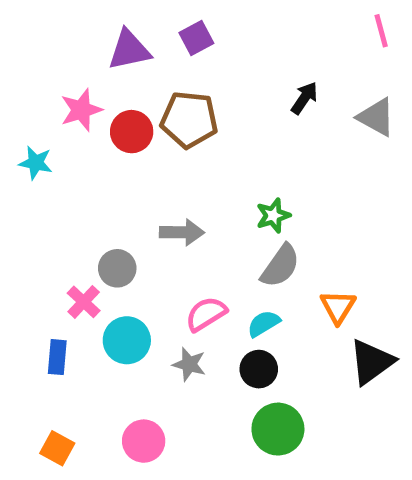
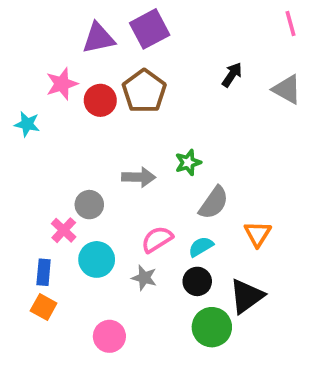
purple square: (196, 38) -> (150, 29), size x1.5
brown pentagon: (189, 120) -> (144, 91), turned 30
green star: (273, 216) -> (188, 163), moved
black triangle: (372, 362) -> (247, 296), moved
orange square: (57, 448) -> (44, 307), moved

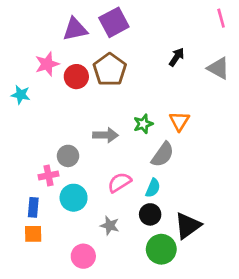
pink cross: (64, 230) -> (48, 175), turned 36
orange triangle: (258, 234) -> (179, 121), moved
cyan semicircle: (201, 247) -> (153, 188), turned 144
gray star: (144, 278) -> (110, 226), moved
orange square: (44, 307) -> (33, 234), turned -30

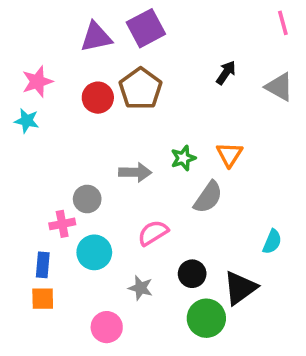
pink star: (47, 64) -> (37, 82), moved
cyan semicircle: (153, 188) -> (272, 242), moved

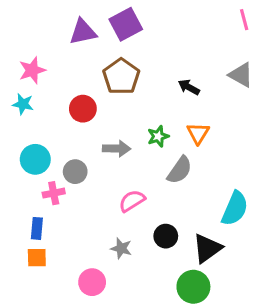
black arrow: (226, 73) -> (189, 87), moved, turned -95
red circle: (98, 98) -> (83, 109), moved
cyan semicircle: (272, 242) -> (235, 208), size x1.6
cyan circle: (94, 252) -> (35, 159), moved
green circle: (206, 318) -> (193, 287), moved

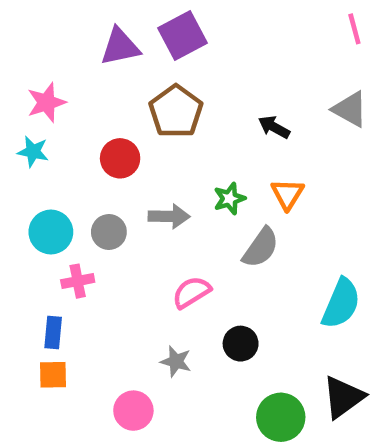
gray circle: (75, 172) -> (109, 232), moved
black triangle: (207, 248) -> (343, 397), moved

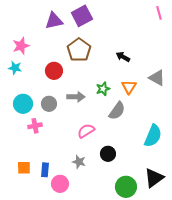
gray triangle: (350, 109) -> (157, 78), moved
blue rectangle: (53, 332) -> (45, 170), moved

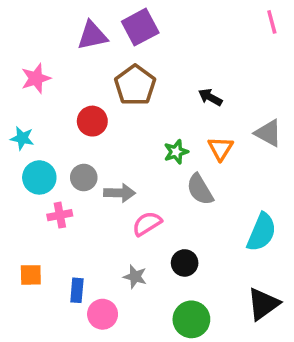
cyan star: (15, 68) -> (22, 138), moved
gray arrow: (76, 97) -> (120, 193), moved
gray semicircle: (117, 111) -> (200, 189), turned 114
orange square: (24, 168) -> (31, 275), moved
green circle: (126, 187) -> (191, 319), moved

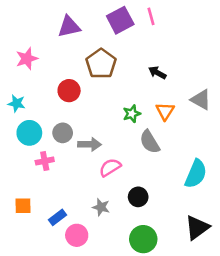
pink line: (272, 22) -> (151, 16), moved
purple square: (140, 27) -> (120, 20), moved
blue rectangle: (77, 290) -> (57, 217), turned 48

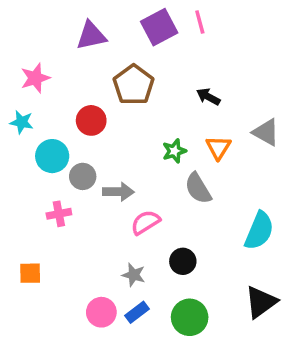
cyan star: (17, 103) -> (22, 122), moved
cyan circle: (29, 133) -> (52, 156), moved
blue rectangle: (57, 217) -> (137, 312), moved

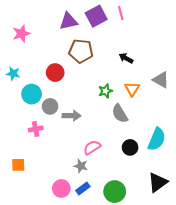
purple triangle: (91, 36) -> (68, 21), moved
pink star: (35, 78) -> (21, 34), moved
brown pentagon: (134, 85) -> (81, 51), turned -30
pink semicircle: (145, 222) -> (92, 147), moved
black circle: (183, 261) -> (130, 147), moved

